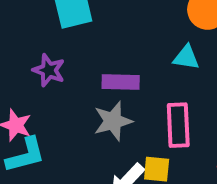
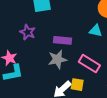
pink rectangle: (178, 125) -> (89, 64), turned -60

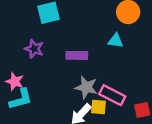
gray star: (57, 59) -> (86, 87), moved, turned 30
pink rectangle: (89, 64) -> (112, 95), moved

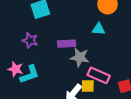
gray star: (86, 87) -> (80, 57), moved
cyan L-shape: (21, 99) -> (30, 74), moved

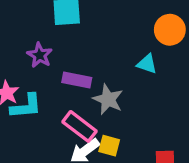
purple rectangle: (67, 44) -> (77, 80), moved
pink rectangle: (99, 75) -> (80, 126), moved

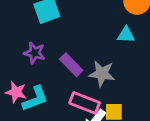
purple rectangle: (77, 80) -> (71, 65), turned 50

